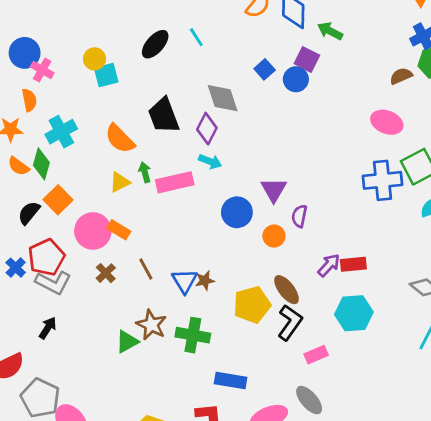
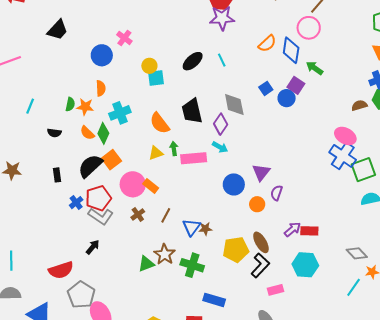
pink cross: (42, 70) -> (124, 38), moved
blue cross: (383, 180) -> (343, 156), moved, turned 32
black semicircle: (29, 213) -> (90, 166), size x1.5
brown line: (146, 269) -> (166, 215), turned 49

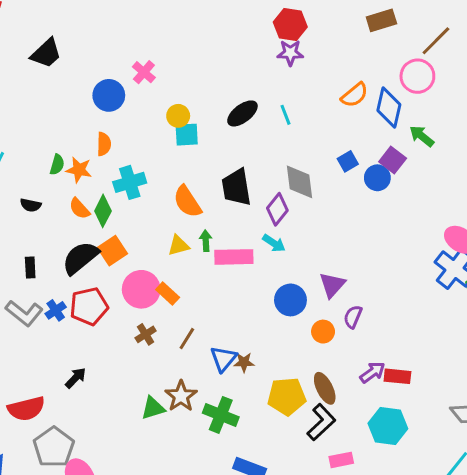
purple star: (222, 18) -> (290, 53), size x0.7
gray L-shape: (101, 216) -> (24, 313), moved

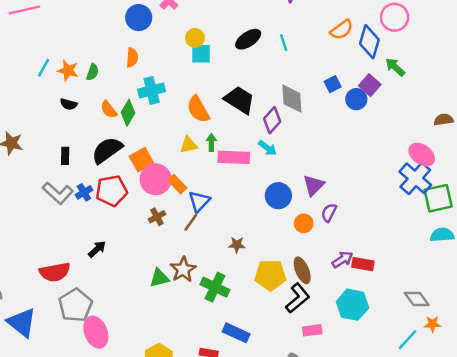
orange star: (79, 170) -> (68, 71), moved
black trapezoid: (236, 187) -> (239, 100), turned 128
orange square: (112, 251) -> (141, 160), moved
blue triangle: (223, 359) -> (199, 201), moved

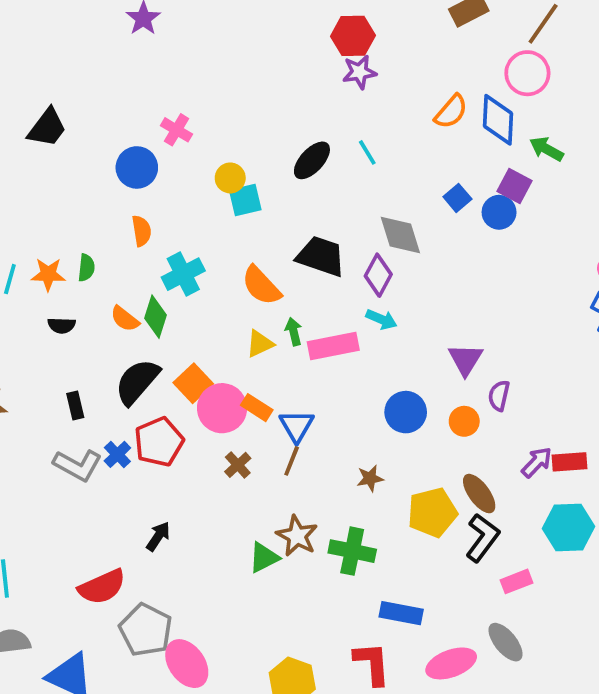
blue circle: (278, 196) -> (406, 412), moved

